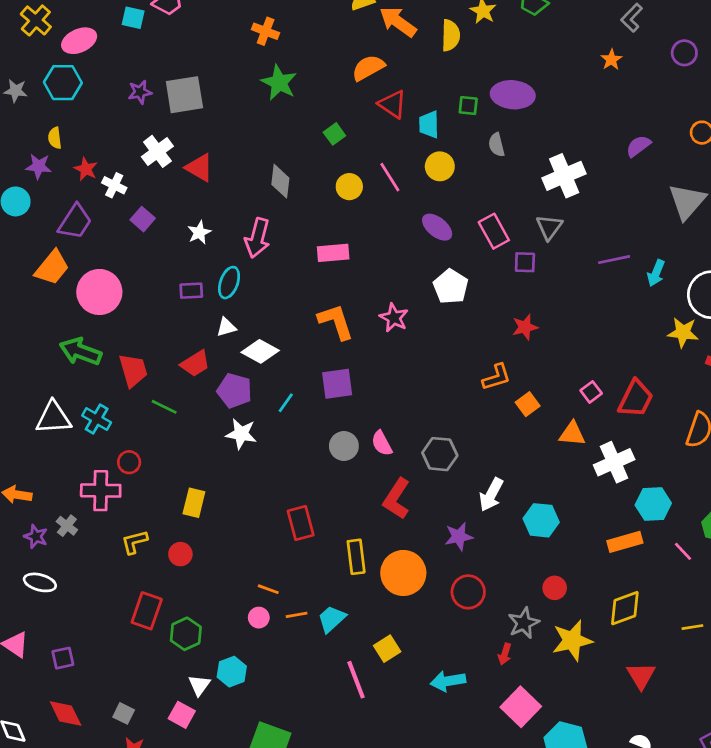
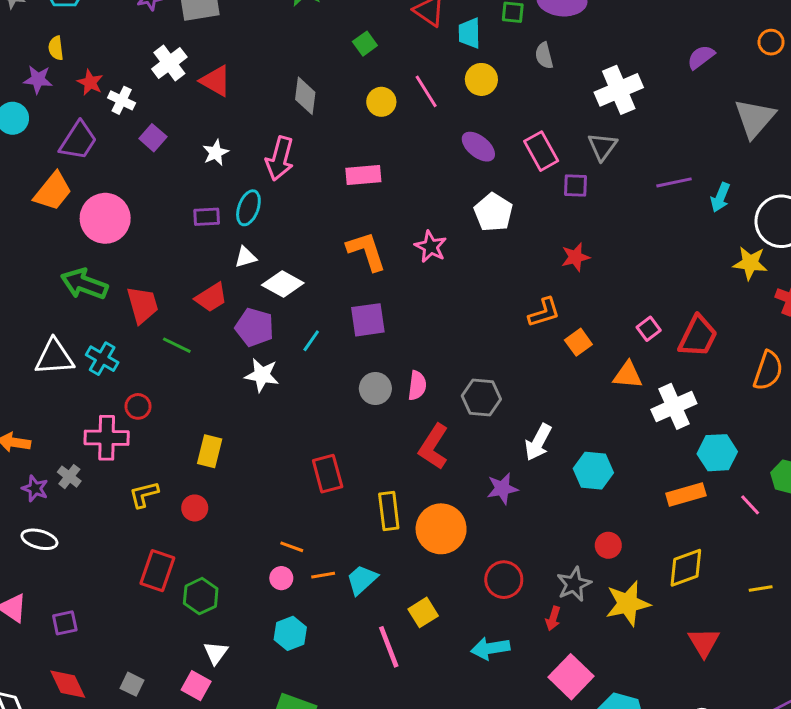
pink semicircle: (382, 443) -> (417, 386), turned -145
red circle: (468, 592) -> (504, 580), moved
cyan hexagon: (232, 672) -> (290, 633), moved

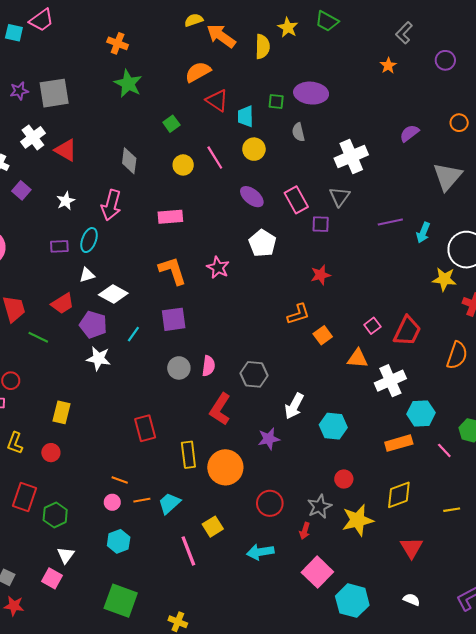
yellow L-shape: (144, 495) -> (15, 443), turned -55

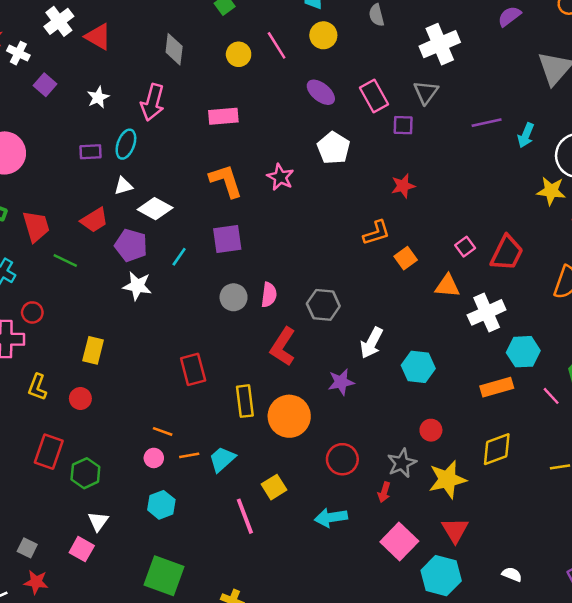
red triangle: (412, 548) -> (455, 530), moved

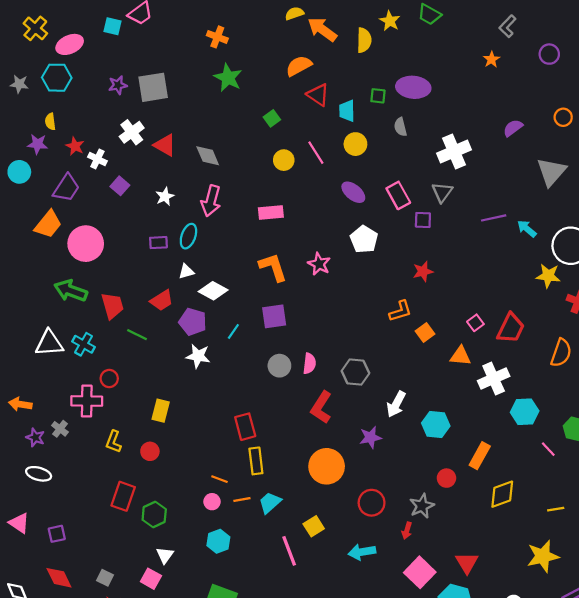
gray diamond: (174, 49) -> (208, 156), moved, turned -30
cyan arrow: (526, 135) -> (527, 229), turned 108
orange rectangle: (497, 387) -> (480, 456), moved, turned -45
yellow rectangle: (245, 401) -> (256, 461), moved
yellow star: (447, 479) -> (543, 556), moved

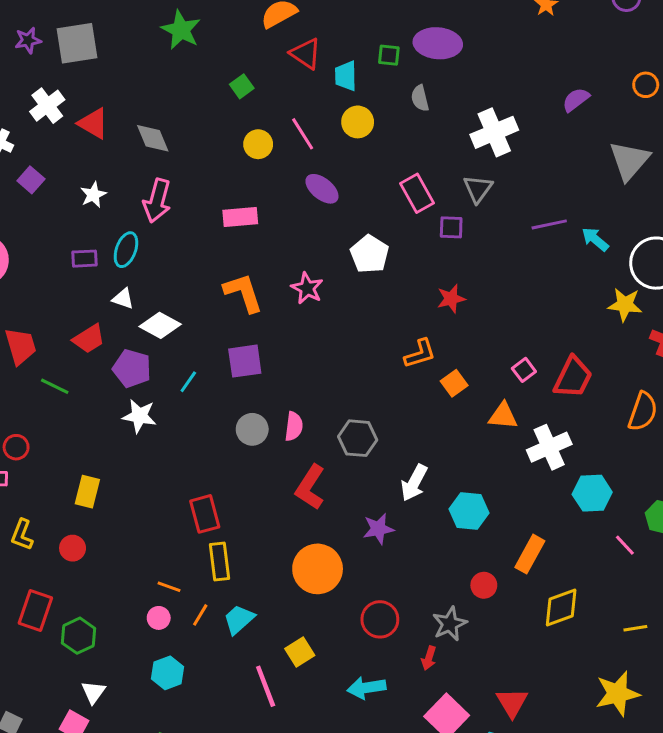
purple ellipse: (353, 192) -> (322, 189), moved
white triangle: (186, 271) -> (123, 299), turned 35
orange line: (242, 499) -> (200, 615), turned -49

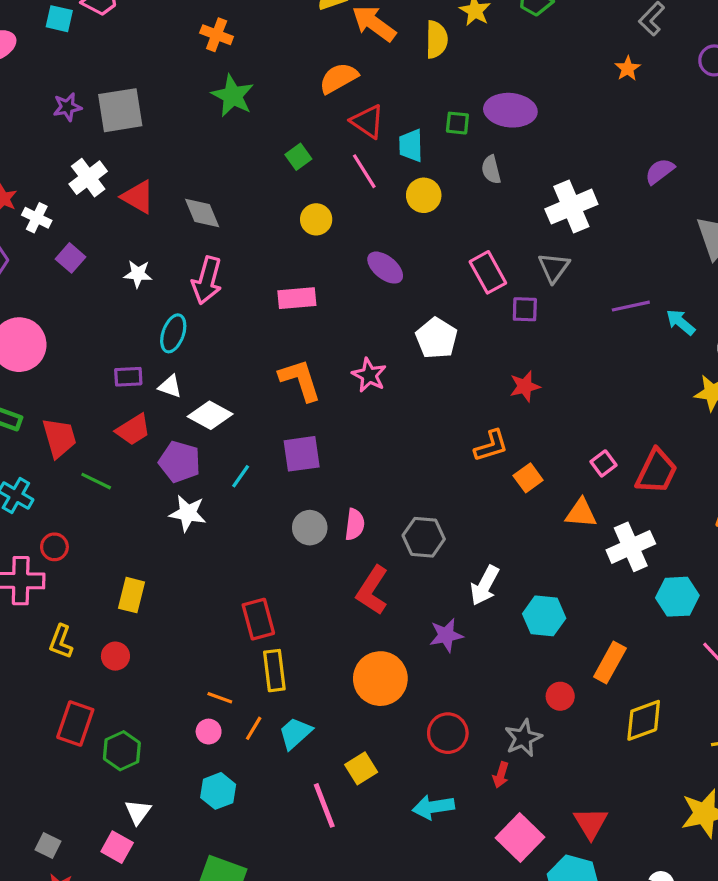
pink line: (303, 134) -> (364, 171), moved
white star: (93, 195) -> (138, 274), turned 30
purple rectangle: (84, 259) -> (128, 377), moved

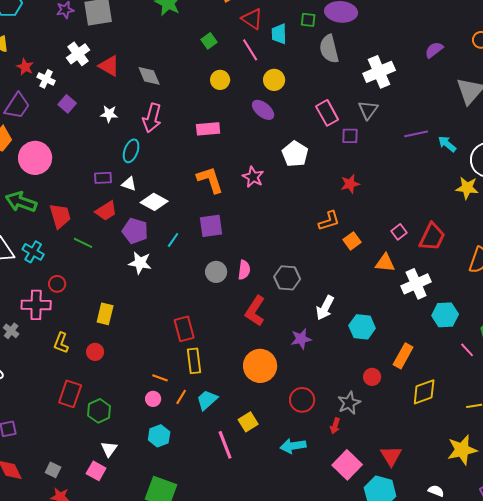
gray semicircle: (491, 170) -> (329, 49), size x1.6
yellow circle: (424, 195) -> (274, 80), moved

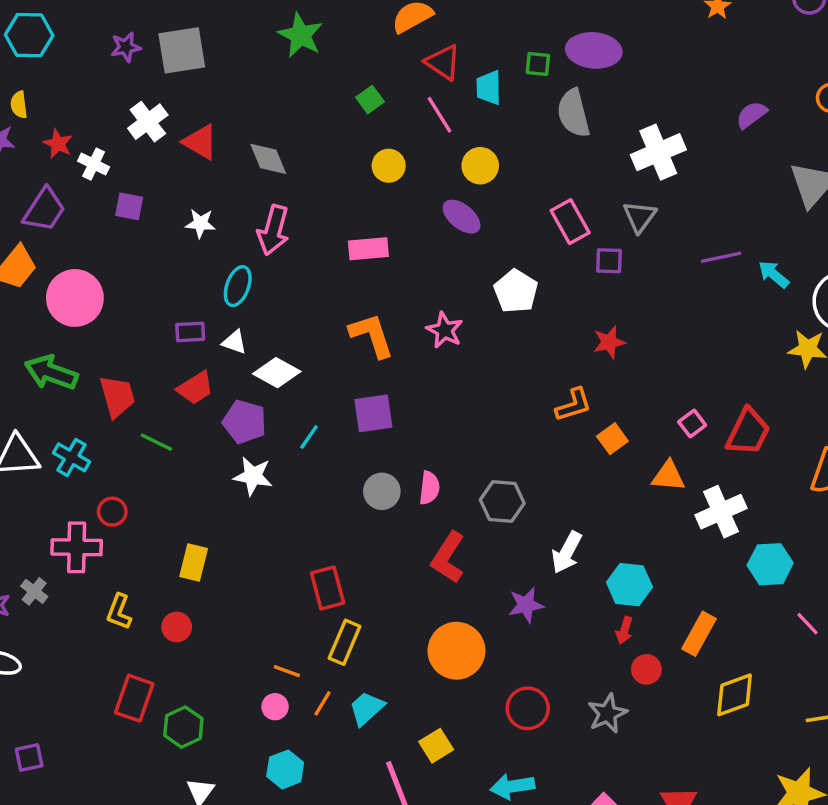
purple square: (67, 104) -> (129, 206), turned -30
yellow rectangle: (194, 361) -> (345, 642), turned 30
red arrow: (335, 426) -> (624, 630), moved

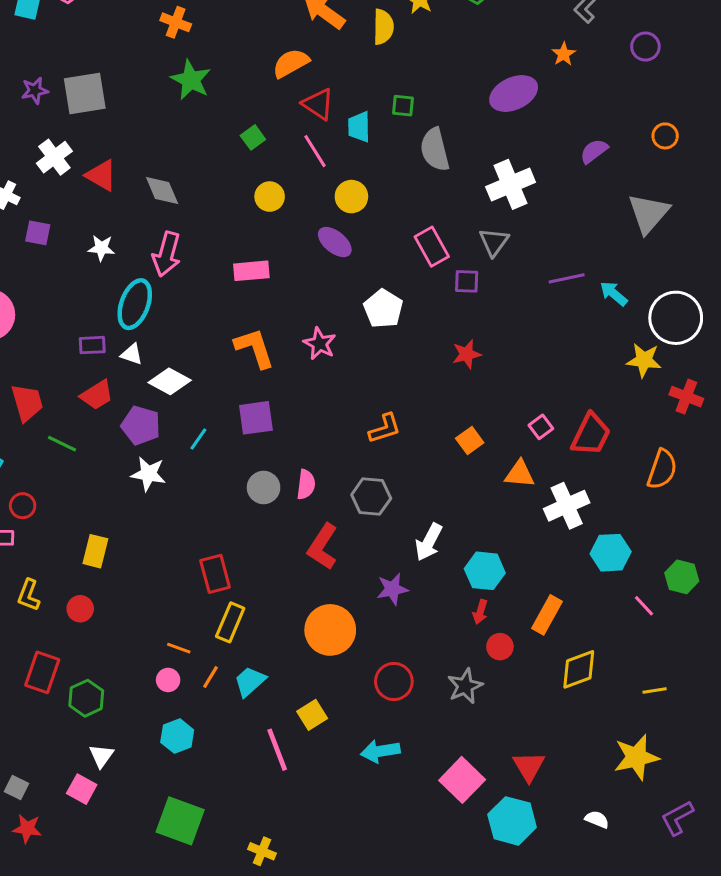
purple ellipse: (594, 50) -> (514, 94), moved, turned -30
cyan ellipse: (238, 286) -> (135, 304), size x1.4
orange L-shape: (573, 405) -> (385, 428), moved

